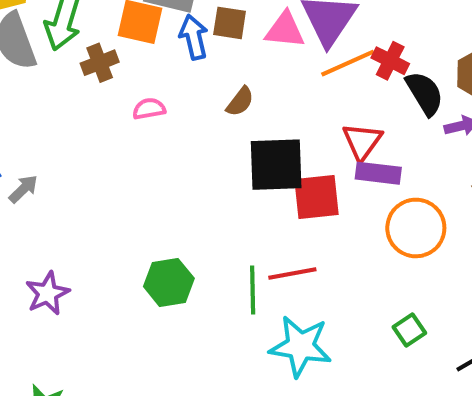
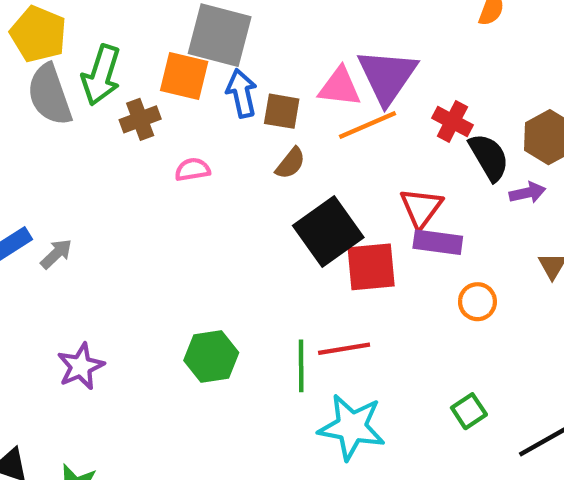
brown square: (230, 23) -> (282, 111), moved
orange line: (348, 63) -> (367, 125), moved
black square: (276, 165) -> (328, 232), turned -34
orange circle: (416, 228) -> (477, 302), size x0.6

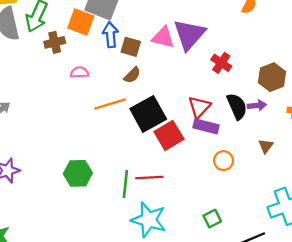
orange line: (367, 125) -> (110, 104), moved
black semicircle: (489, 157) -> (237, 106), moved
red square: (371, 267) -> (169, 135), turned -32

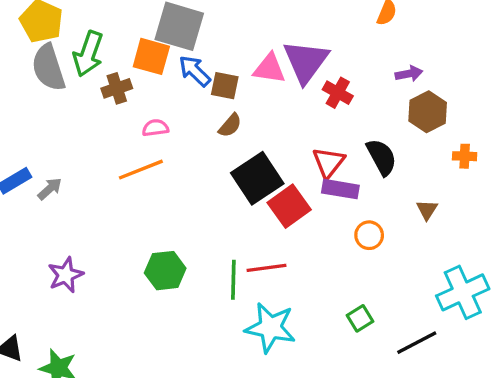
blue arrow: (110, 35) -> (195, 71), turned -35
red cross: (221, 63) -> (338, 93), moved
orange line: (110, 104) -> (141, 170), moved
purple arrow: (257, 105) -> (409, 74), moved

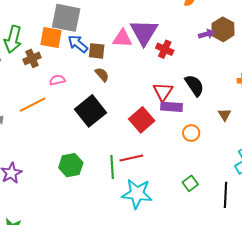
brown hexagon: (428, 112) -> (223, 29), moved
brown semicircle: (230, 125) -> (102, 75), turned -77
orange line: (141, 170) -> (33, 105), moved
black square: (257, 178) -> (90, 111), moved
black line: (417, 343) -> (226, 195), turned -55

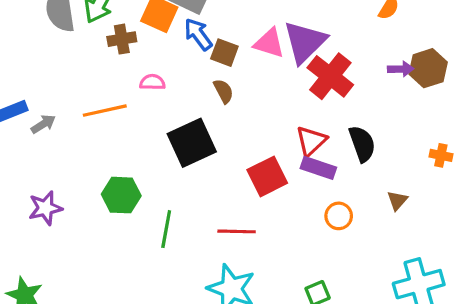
red cross: (165, 49) -> (330, 76), size x1.6
green hexagon: (71, 165) -> (121, 195), moved
green line: (112, 167) -> (166, 229), moved

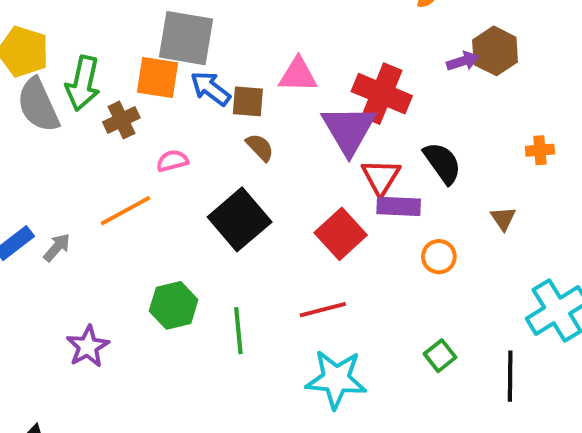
purple triangle: (305, 42) -> (349, 130), moved

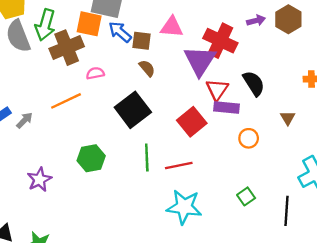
purple arrow: (463, 61) -> (256, 21), moved
brown cross: (121, 120) -> (67, 48), size x1.6
green line: (238, 331) -> (147, 158), moved

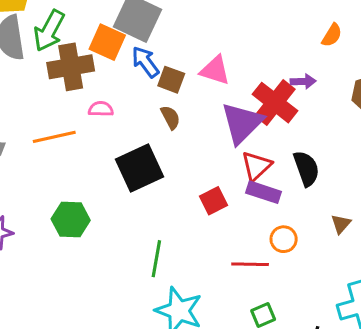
purple arrow: (256, 21) -> (303, 81), moved
red square: (192, 122) -> (214, 201), size x0.7
green line: (147, 158) -> (156, 259), moved
red line: (179, 166) -> (250, 264), moved

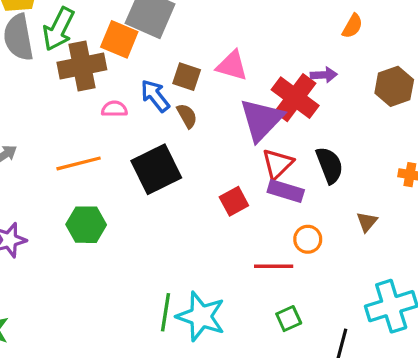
blue arrow: (145, 62) -> (155, 96), moved
orange line: (54, 137) -> (79, 163), moved
green line: (156, 259) -> (165, 312), moved

